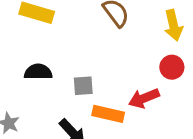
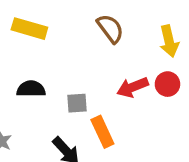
red arrow: (144, 98) -> (133, 87), moved
orange rectangle: (108, 114) -> (102, 132), turned 52

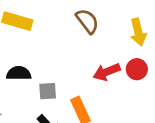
gray square: (77, 103) -> (48, 91), moved

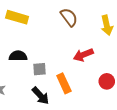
red circle: (137, 69) -> (107, 81), moved

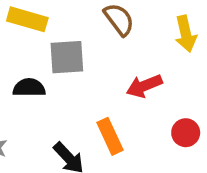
gray square: (39, 69) -> (67, 57), moved, size x1.5

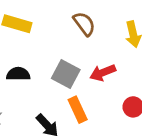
gray square: (67, 57) -> (66, 74), moved, turned 32

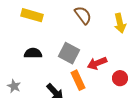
red arrow: (103, 73) -> (97, 63), moved

